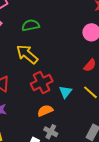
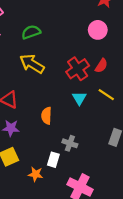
red cross: (42, 82) -> (78, 69), moved
orange semicircle: (45, 111) -> (46, 116), moved, turned -56

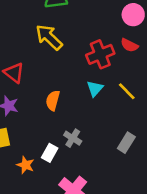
red semicircle: (101, 66) -> (129, 45), moved, turned 72

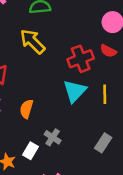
cyan triangle: (95, 89) -> (75, 91), size x1.5
yellow line: (127, 91) -> (105, 94), turned 42
orange semicircle: (53, 100) -> (26, 109), moved

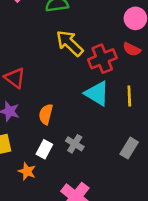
yellow arrow: (33, 41) -> (70, 43), moved
cyan triangle: (75, 91) -> (97, 93), turned -40
white rectangle: (30, 151) -> (44, 149), moved

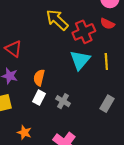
cyan triangle: (97, 93) -> (80, 60), turned 40
white rectangle: (44, 149) -> (39, 98), moved
orange star: (27, 171) -> (24, 133), moved

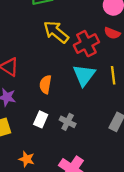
orange semicircle: (39, 78) -> (45, 84), moved

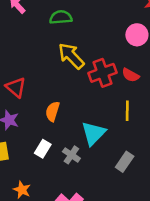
red semicircle: (112, 33) -> (130, 75), moved
cyan triangle: (84, 75) -> (93, 133), moved

